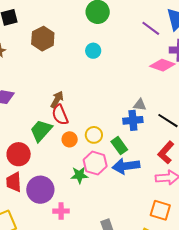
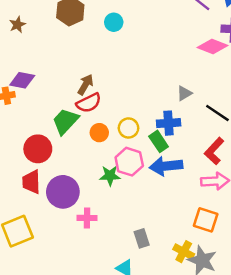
cyan circle: (93, 51) -> (114, 22), moved
gray triangle: (140, 105) -> (184, 93), turned -40
red semicircle: (60, 115) -> (89, 103), turned -95
blue cross: (133, 120) -> (169, 123), moved

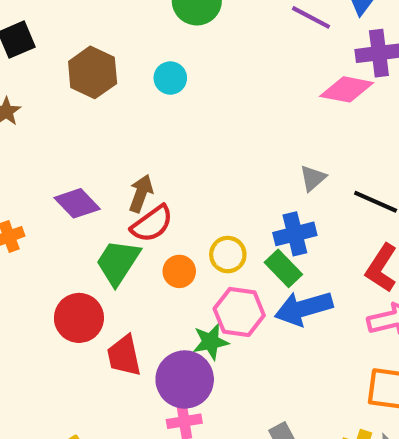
purple diamond: (22, 80) -> (77, 203), moved, turned 45
red trapezoid: (31, 182) -> (124, 356), moved
purple circle: (63, 192) -> (185, 379), moved

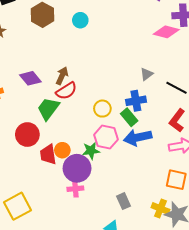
orange circle: (179, 271) -> (62, 150), moved

